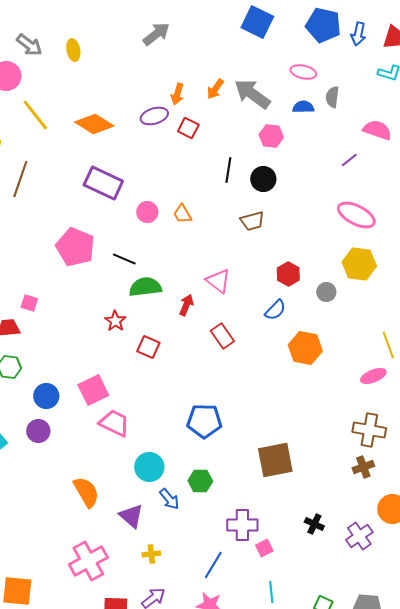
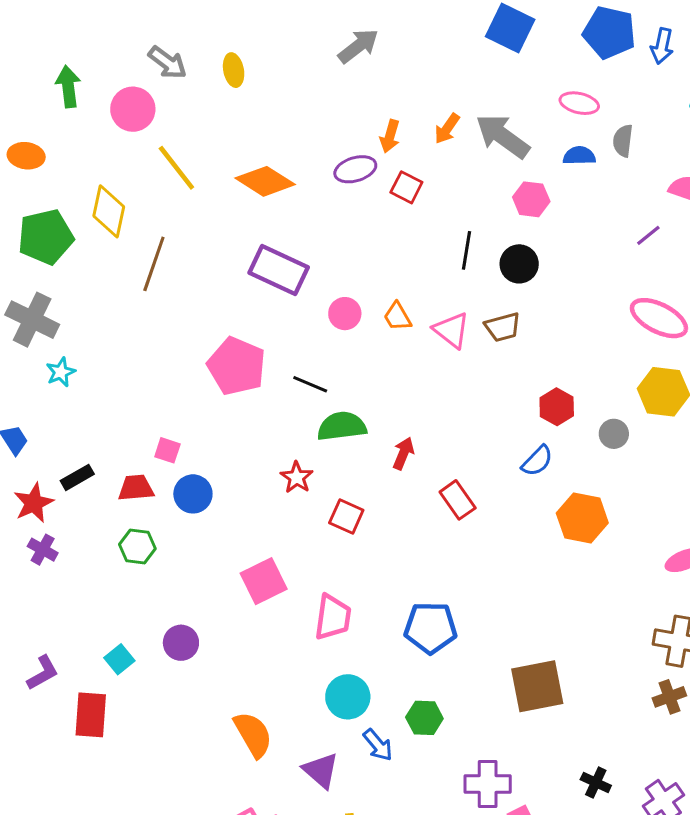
pink triangle: (218, 281) -> (452, 330), moved
blue circle: (46, 396) -> (193, 494), moved
pink trapezoid: (114, 423) -> (333, 617), moved, turned 72

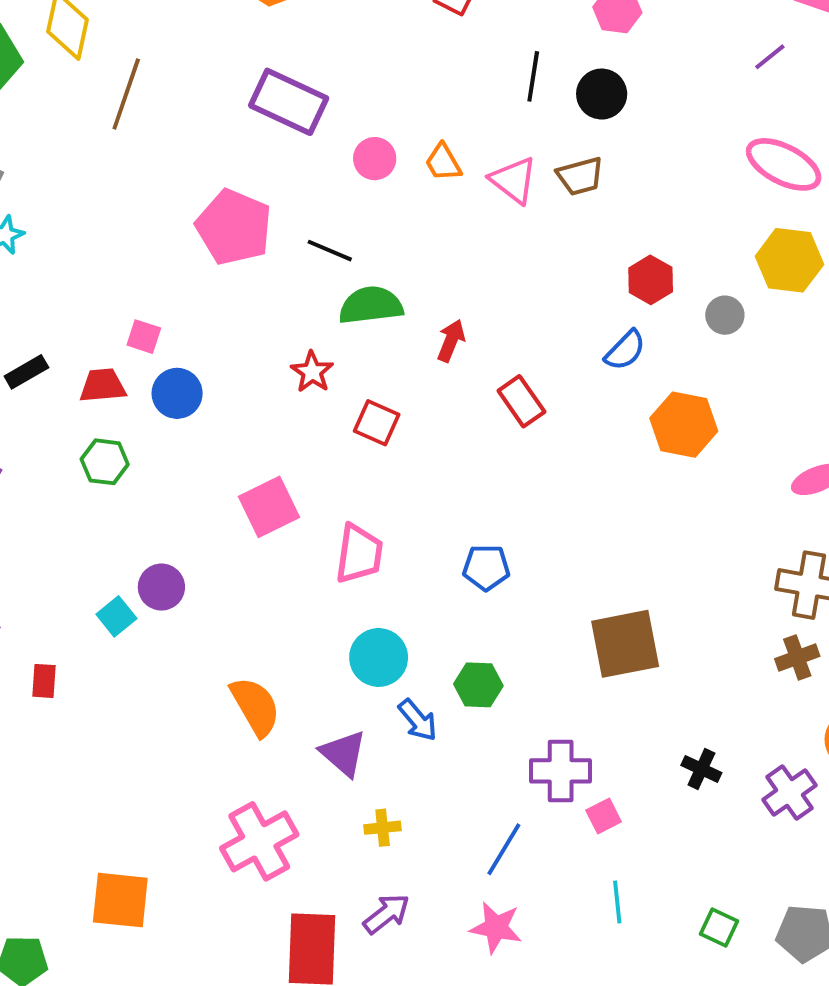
blue pentagon: (430, 628) -> (486, 567), size x0.7
cyan square: (119, 659) -> (116, 616), moved
red rectangle: (91, 715) -> (44, 681), size x0.6

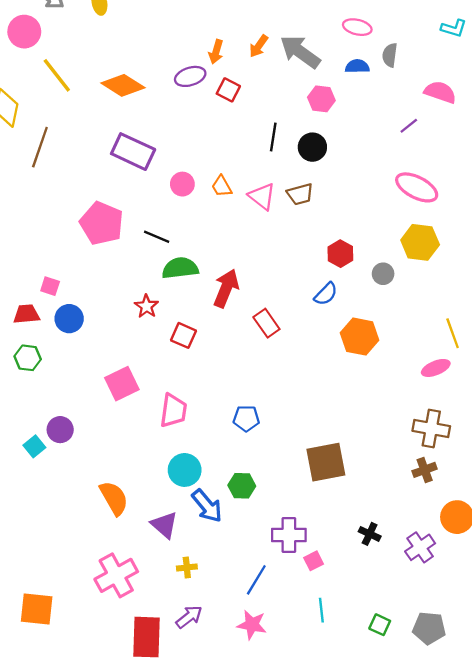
red arrow: (451, 341) -> (226, 288), size x1.6
blue arrow: (418, 720) -> (207, 506), size x1.4

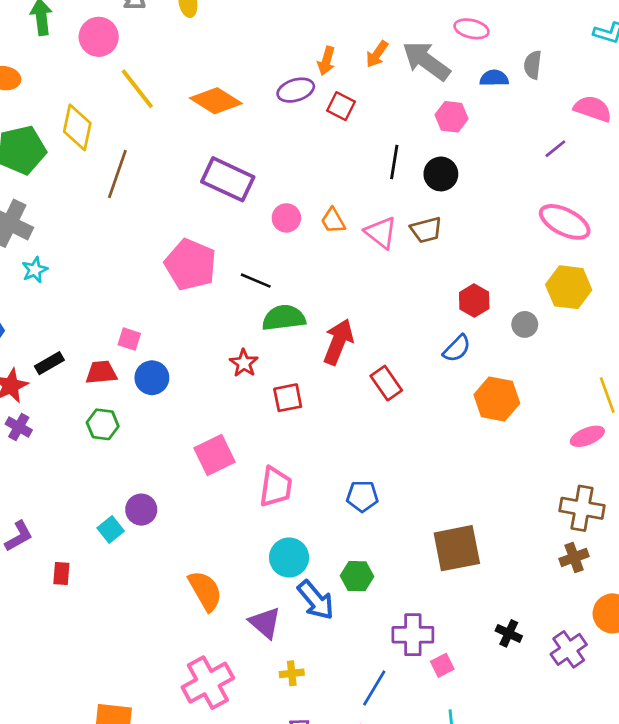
pink ellipse: (357, 27) -> (471, 29), moved
red square: (183, 335) -> (288, 398), turned -35

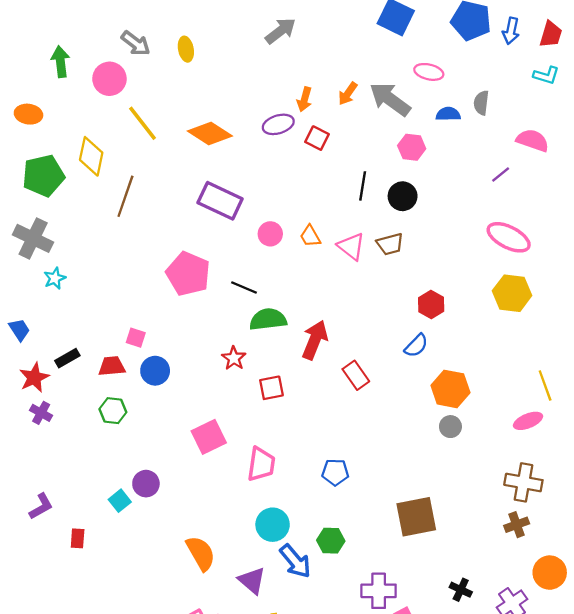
gray circle: (525, 324) -> (450, 427), moved

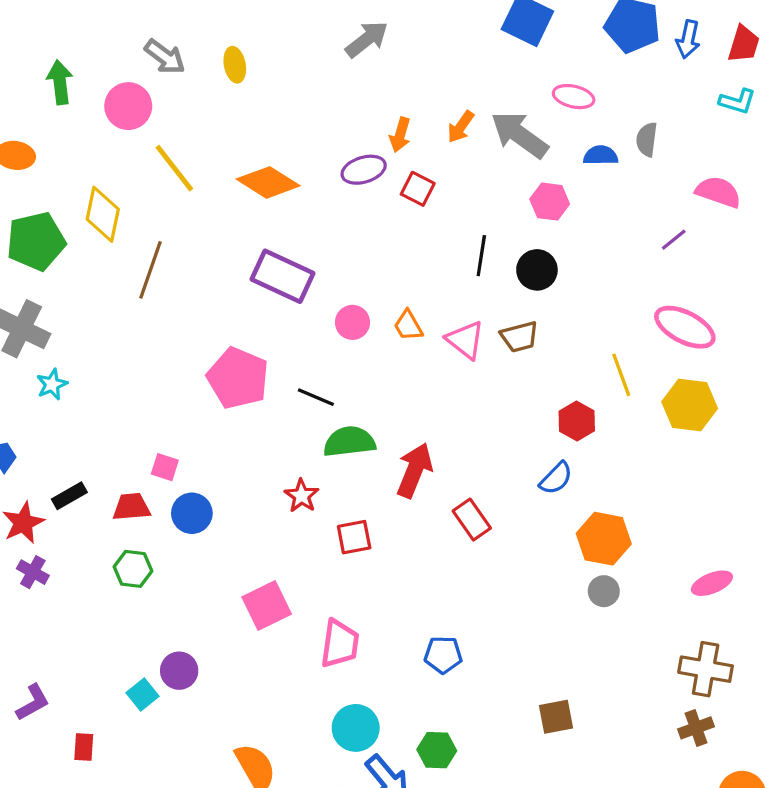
yellow line: (545, 386) -> (621, 375), moved
brown square: (416, 517) -> (556, 717), size x0.6

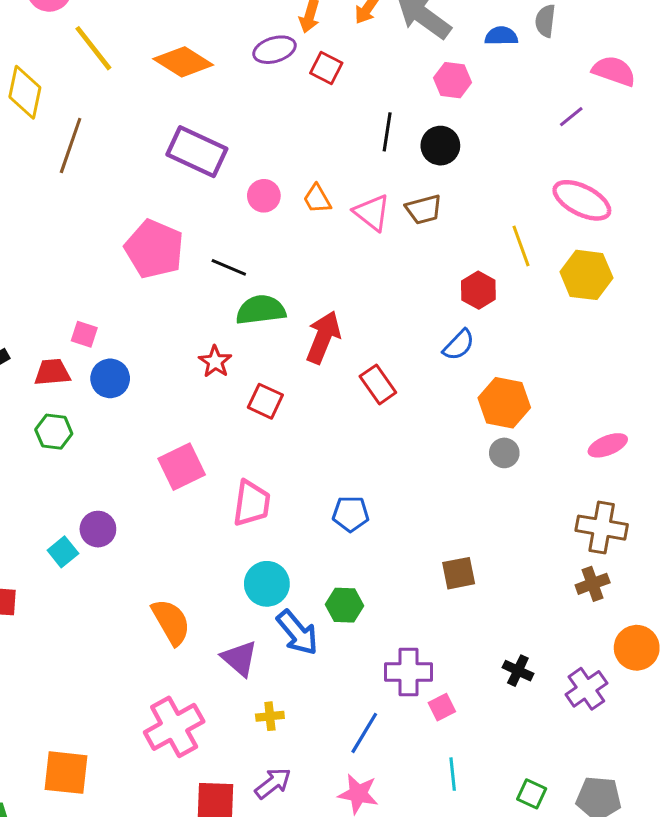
red square: (354, 537) -> (265, 401), turned 36

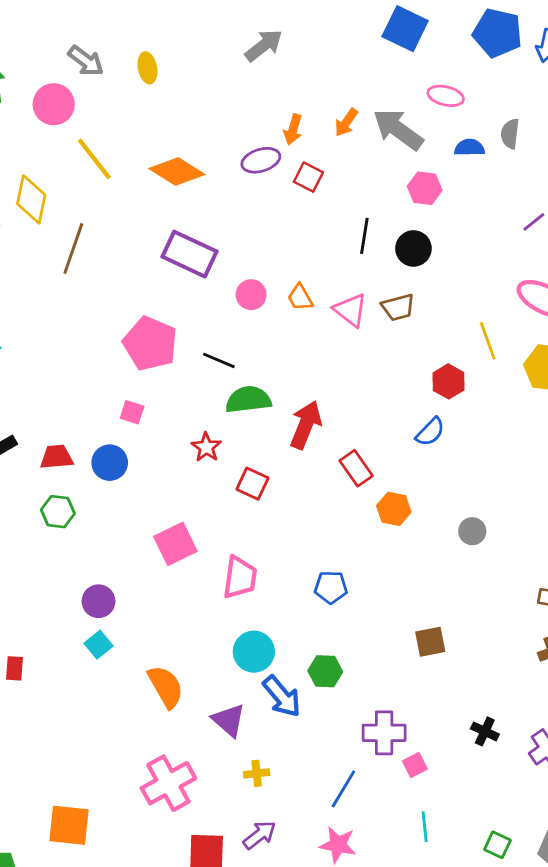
pink square: (84, 334) -> (132, 412), moved
orange hexagon: (504, 403) -> (394, 509), moved, size x0.7
cyan square: (63, 552) -> (98, 645), moved

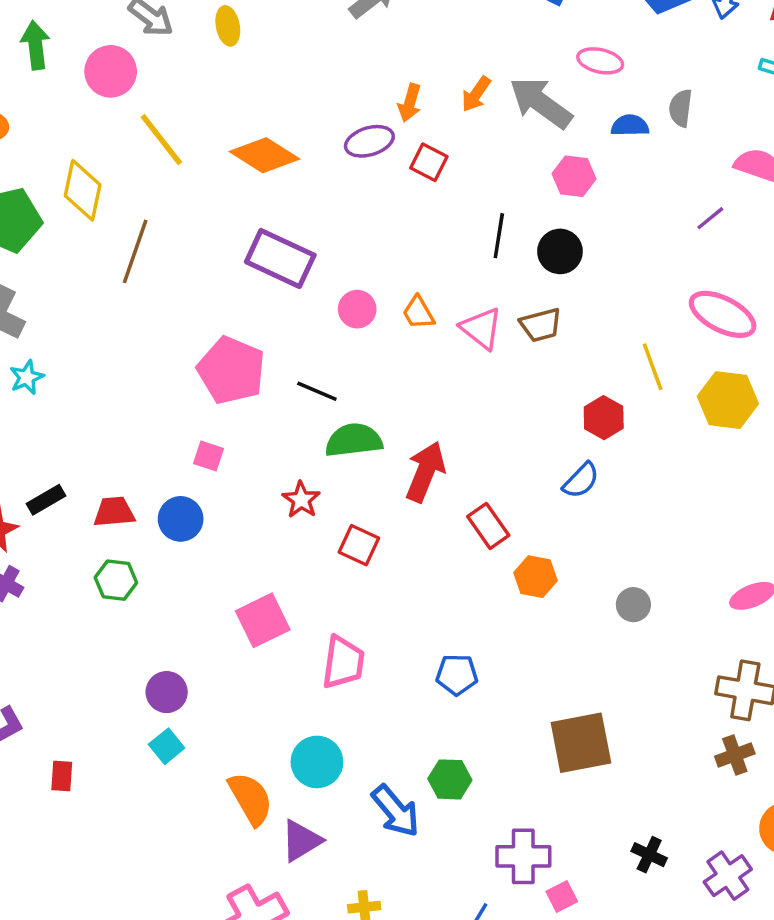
brown square: (430, 642) -> (581, 743), size x1.6
cyan circle: (254, 652) -> (317, 762), moved
purple triangle: (229, 720) -> (301, 841), moved, turned 48

